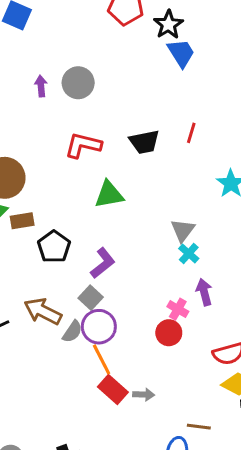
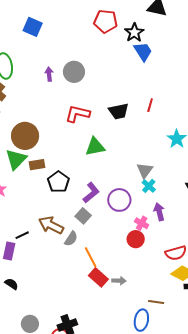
purple circle: (99, 327) -> (119, 200), moved

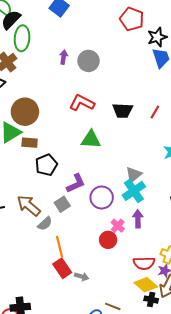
cyan cross: (149, 186) -> (134, 191), size x1.6

